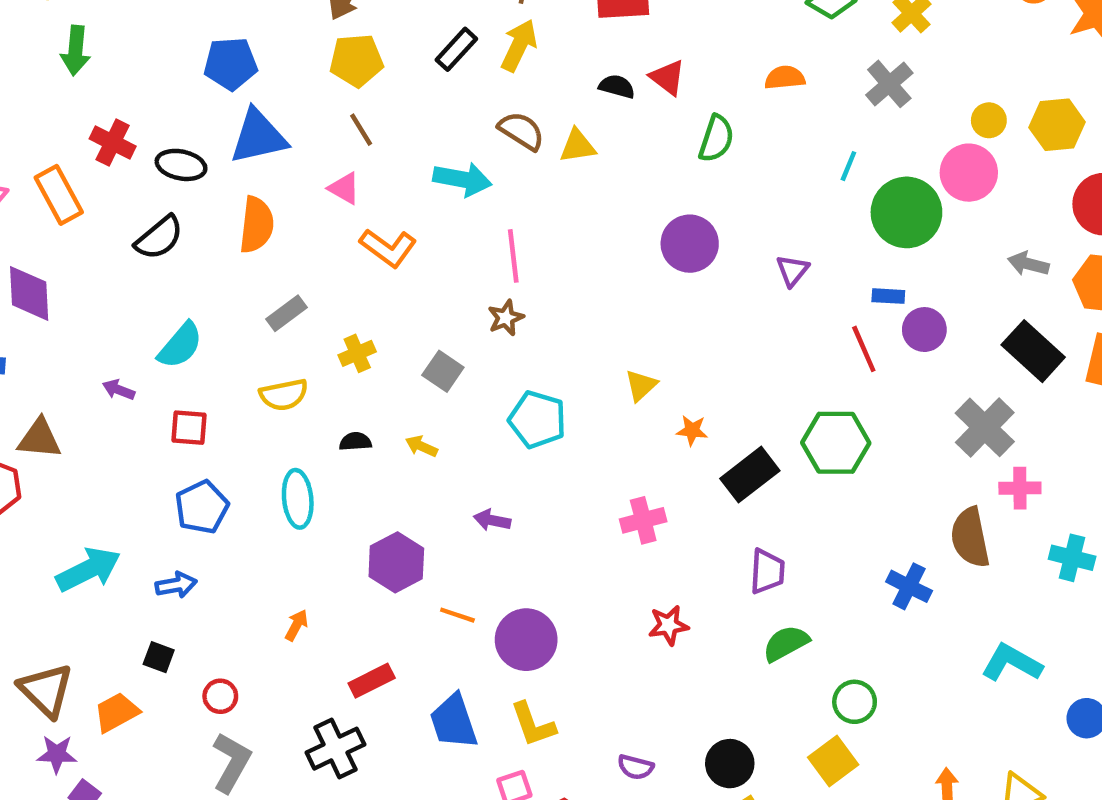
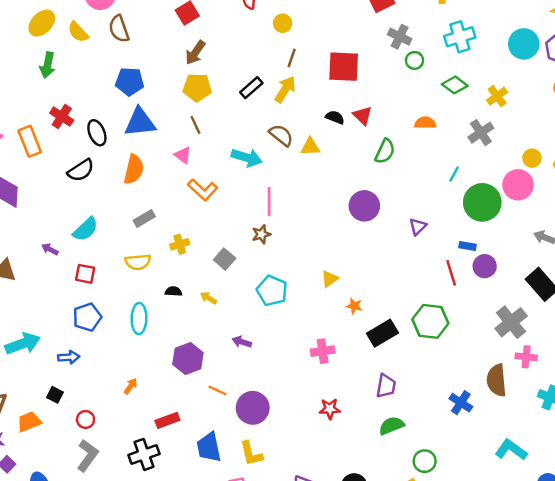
black ellipse: (181, 165) -> (97, 133), turned 50

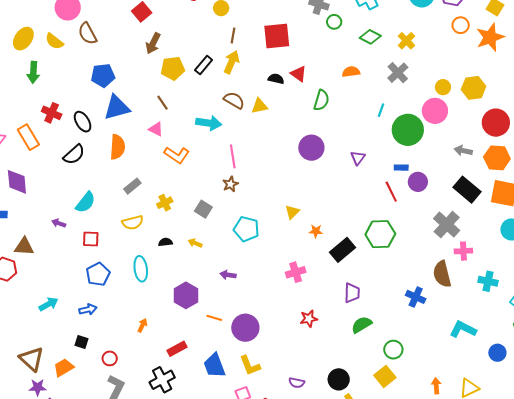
yellow pentagon: (197, 87) -> (173, 68), moved
cyan arrow: (23, 344) -> (48, 304), size x0.7

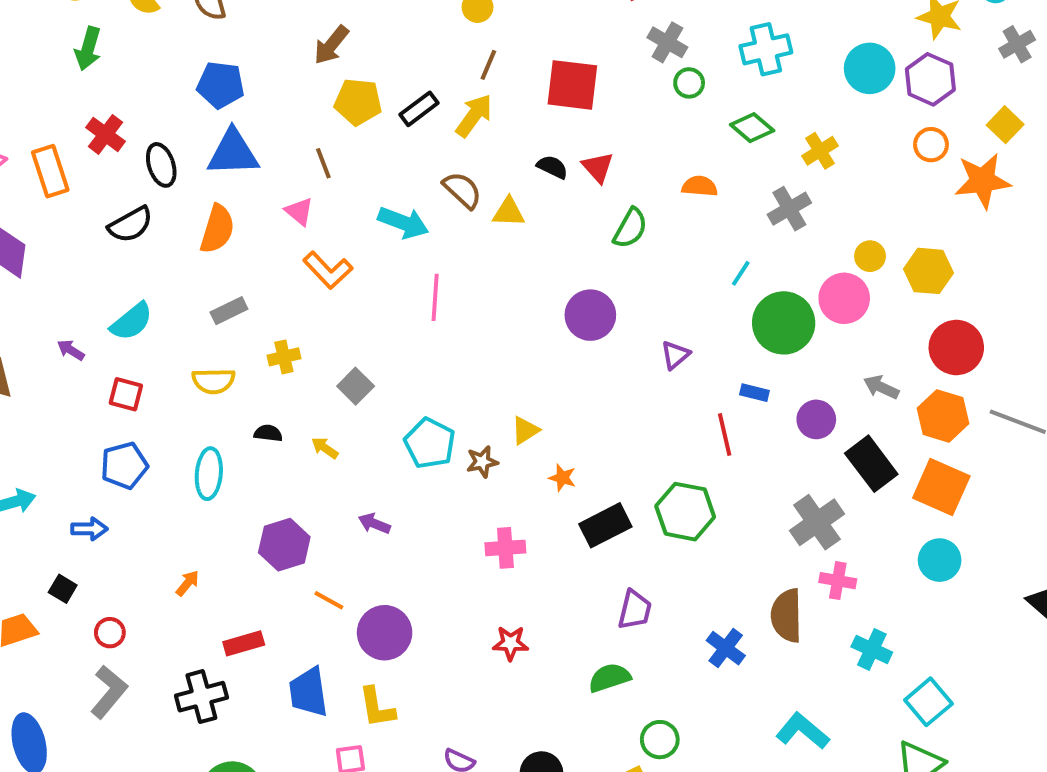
purple circle: (418, 182) -> (816, 419), moved
brown star: (230, 184) -> (482, 462), moved
purple trapezoid: (352, 293) -> (635, 610), moved

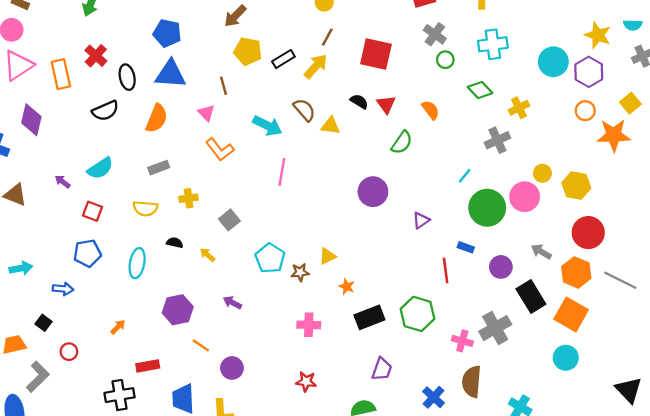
orange semicircle: (700, 186) -> (431, 110), moved, turned 42
pink cross: (838, 581) -> (462, 341), moved
purple circle: (385, 633) -> (232, 368), size x0.7
gray L-shape: (109, 692) -> (38, 377), moved

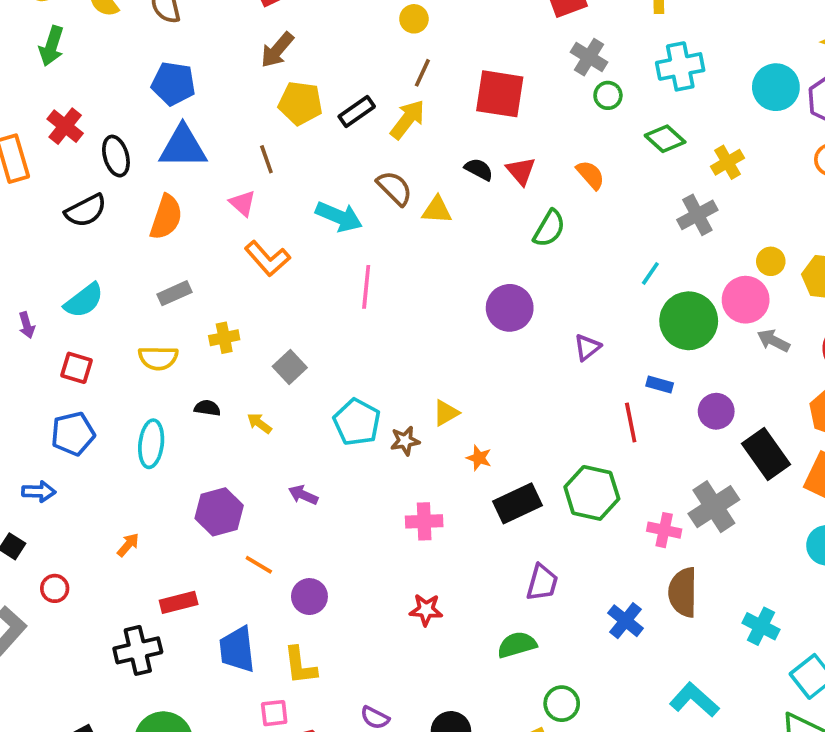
purple arrow: (63, 182) -> (27, 325), turned -140
gray arrow: (541, 252) -> (773, 341), moved

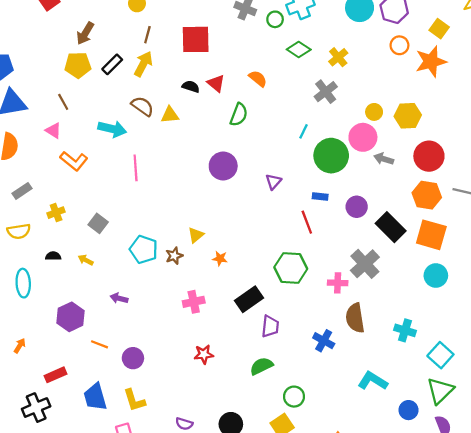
brown arrow: (277, 50) -> (85, 33), moved
green circle: (608, 95) -> (275, 19), moved
black rectangle: (517, 503) -> (249, 299), moved

